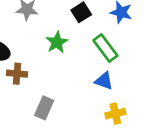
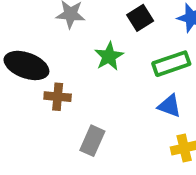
green rectangle: (105, 48) -> (171, 64), turned -72

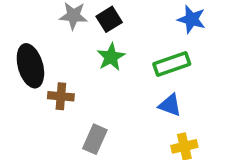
black square: (140, 18) -> (109, 19), moved
black ellipse: (26, 65) -> (30, 66), turned 54

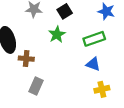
black square: (109, 19) -> (65, 11), moved
gray rectangle: (95, 139) -> (36, 86), moved

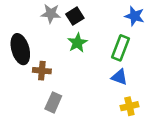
black square: (65, 11) -> (75, 16), moved
green rectangle: (94, 39) -> (121, 48), turned -50

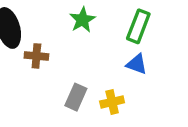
gray rectangle: (53, 102) -> (76, 97), moved
yellow cross: (129, 106) -> (112, 102), moved

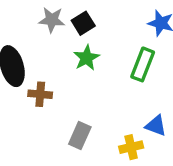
blue triangle: (137, 64) -> (156, 126), moved
yellow cross: (112, 102) -> (131, 147), moved

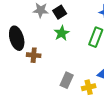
gray rectangle: (80, 136) -> (67, 80), moved

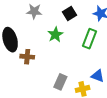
black square: (60, 12) -> (69, 13), moved

